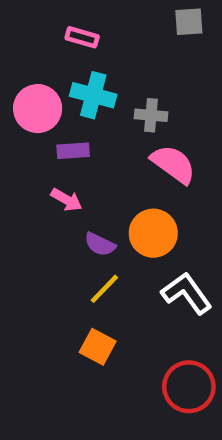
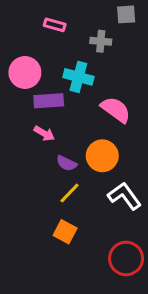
cyan cross: (93, 95) -> (78, 77), moved
gray cross: (151, 115) -> (101, 41), moved
purple rectangle: (73, 151) -> (49, 101), size x1.4

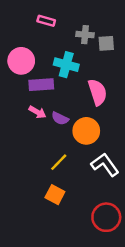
gray square: (126, 14) -> (106, 43), moved
pink semicircle: (116, 110) -> (98, 92), turned 36
purple semicircle: (67, 163) -> (60, 118), moved

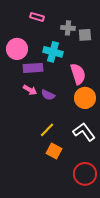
orange circle: (86, 131) -> (85, 98), moved
orange square: (55, 195) -> (54, 151), moved

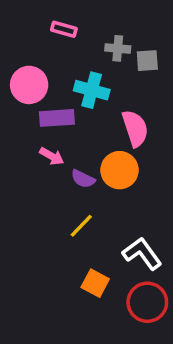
purple semicircle: (48, 95) -> (83, 179), moved
orange circle: (85, 98) -> (120, 170), moved
white L-shape: (84, 132) -> (142, 254), moved
orange square: (54, 151) -> (95, 283), moved

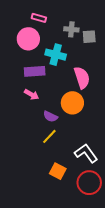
pink circle: (29, 85) -> (28, 39), moved
purple semicircle: (83, 179) -> (50, 117), moved

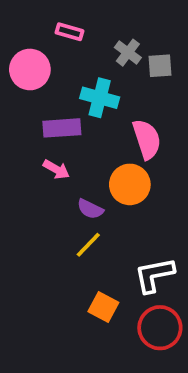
gray cross: (71, 29) -> (128, 53), turned 32
pink circle: (28, 39) -> (30, 69), moved
white L-shape: (86, 153) -> (154, 275), turned -65

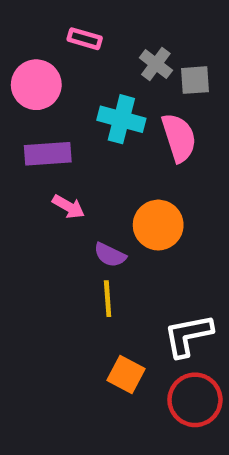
purple rectangle: (62, 128) -> (48, 154), moved
pink semicircle: (147, 139) -> (179, 138), moved
yellow line: (88, 245) -> (108, 299), turned -48

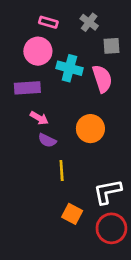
gray cross: (156, 64) -> (89, 22), moved
pink circle: (36, 85) -> (38, 51), moved
purple semicircle: (110, 255) -> (47, 140), moved

